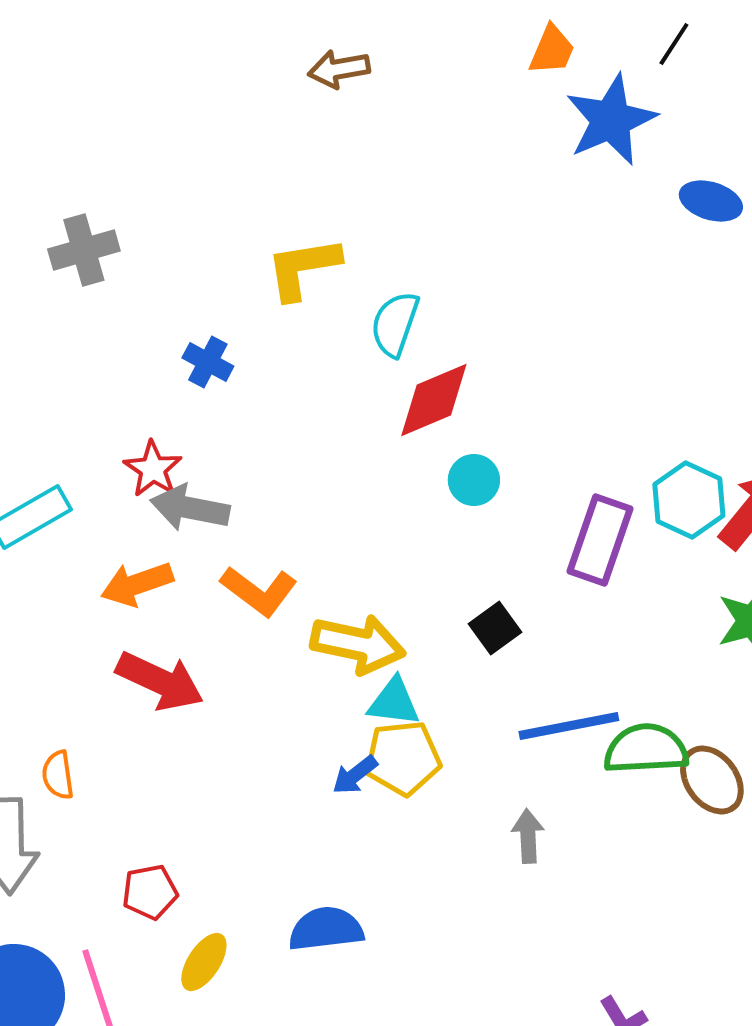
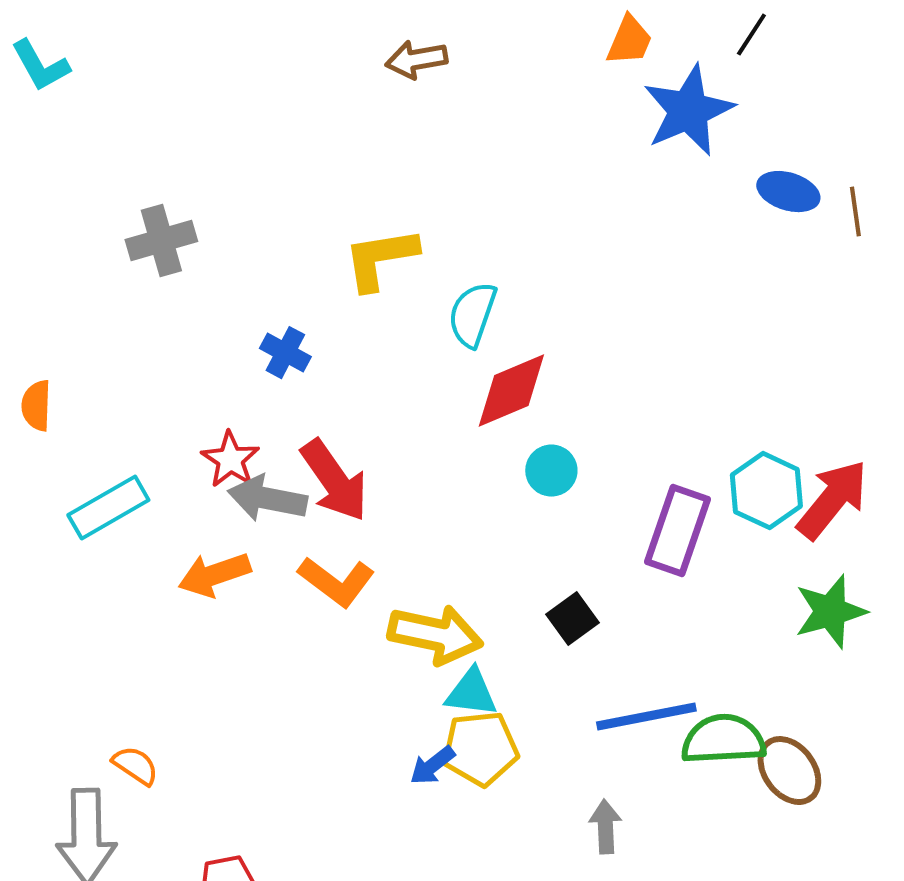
red arrow: (160, 681) -> (334, 481), moved, turned 30
orange semicircle: (58, 775) -> (135, 766), turned 132

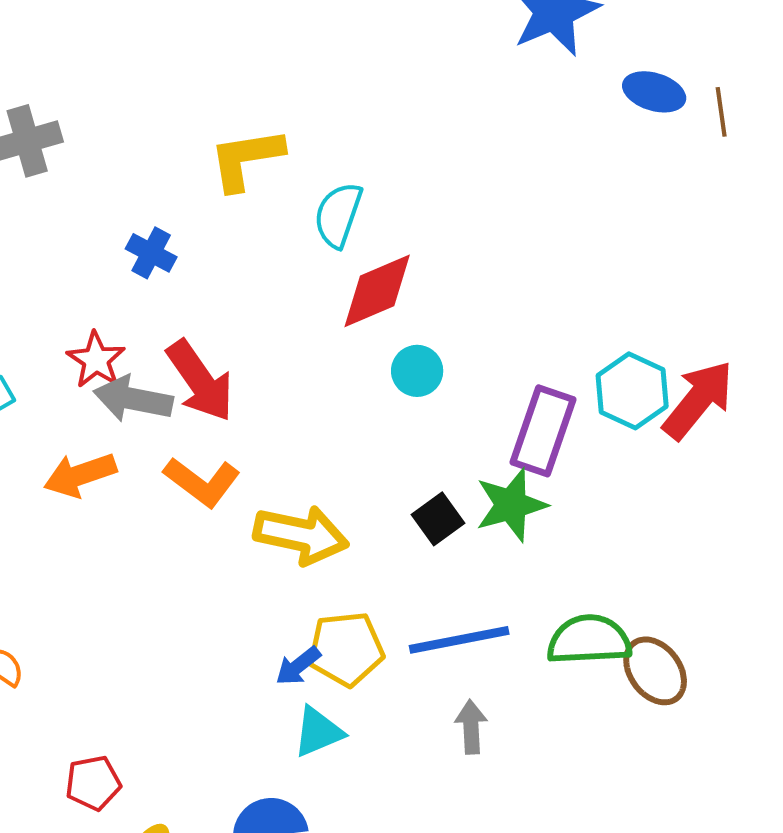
green star: (830, 612) -> (511, 505), moved
cyan triangle: (471, 693) -> (318, 732), moved, turned -30
blue line: (646, 717) -> (459, 640), moved

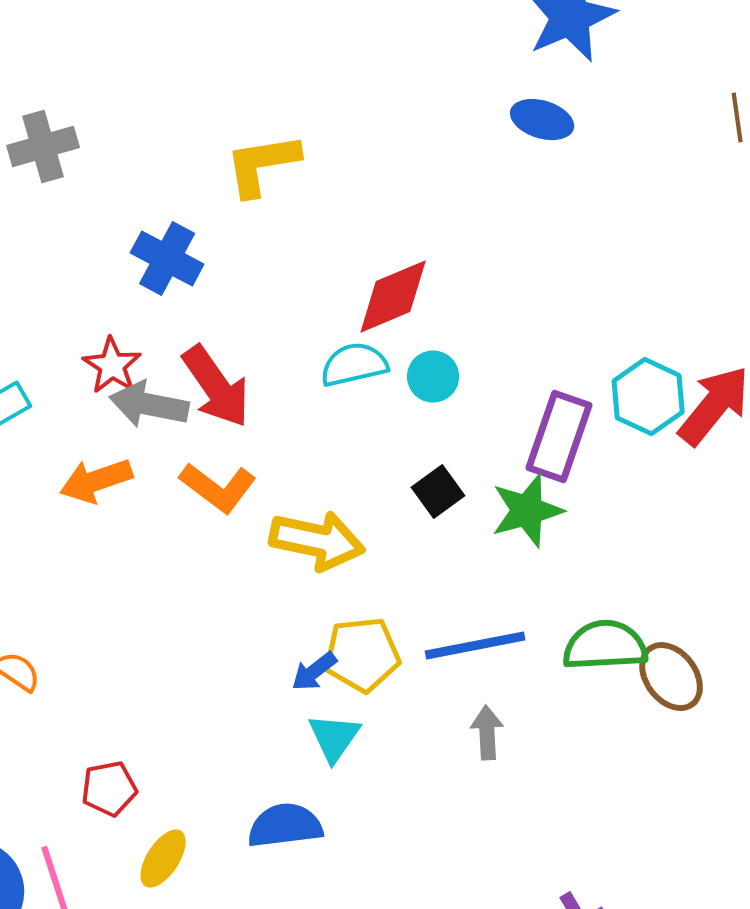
blue ellipse: (654, 92) -> (542, 120), moved
cyan semicircle: (338, 215) -> (354, 365), moved, turned 58
blue cross: (151, 253) -> (167, 259), size x1.4
black square: (438, 519) -> (438, 492), moved
cyan triangle: (318, 732) -> (334, 738), turned -32

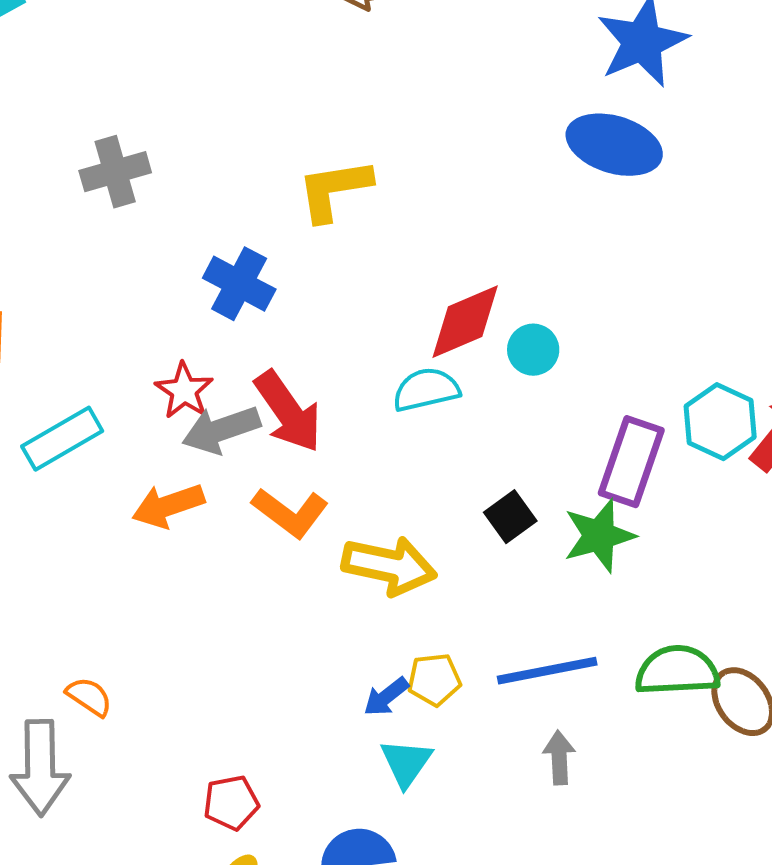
blue ellipse: (542, 120) -> (614, 145), size x1.5
cyan circle: (433, 377) -> (533, 350), moved
gray arrow: (149, 405) -> (221, 430), turned -30
yellow pentagon: (362, 655) -> (434, 680), size x0.7
red pentagon: (109, 789) -> (231, 803), moved

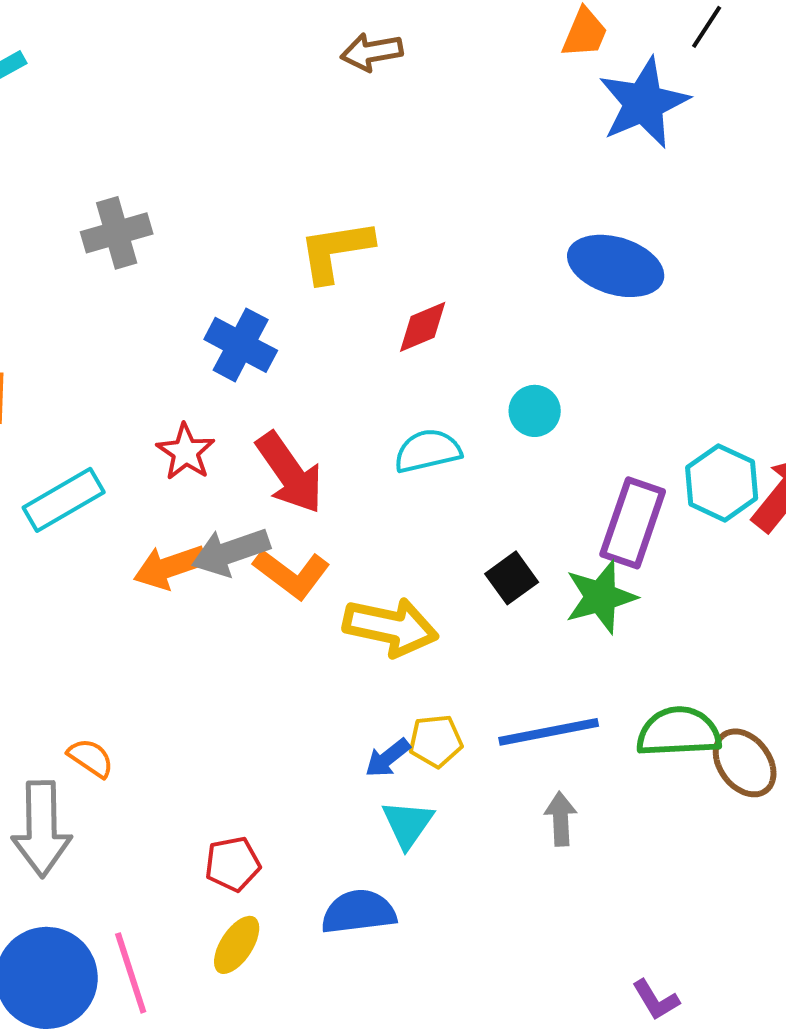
blue ellipse: (614, 145) -> (616, 266), moved
red diamond: (465, 322) -> (423, 327), moved, size x0.7
gray arrow: (221, 430) -> (231, 552), moved

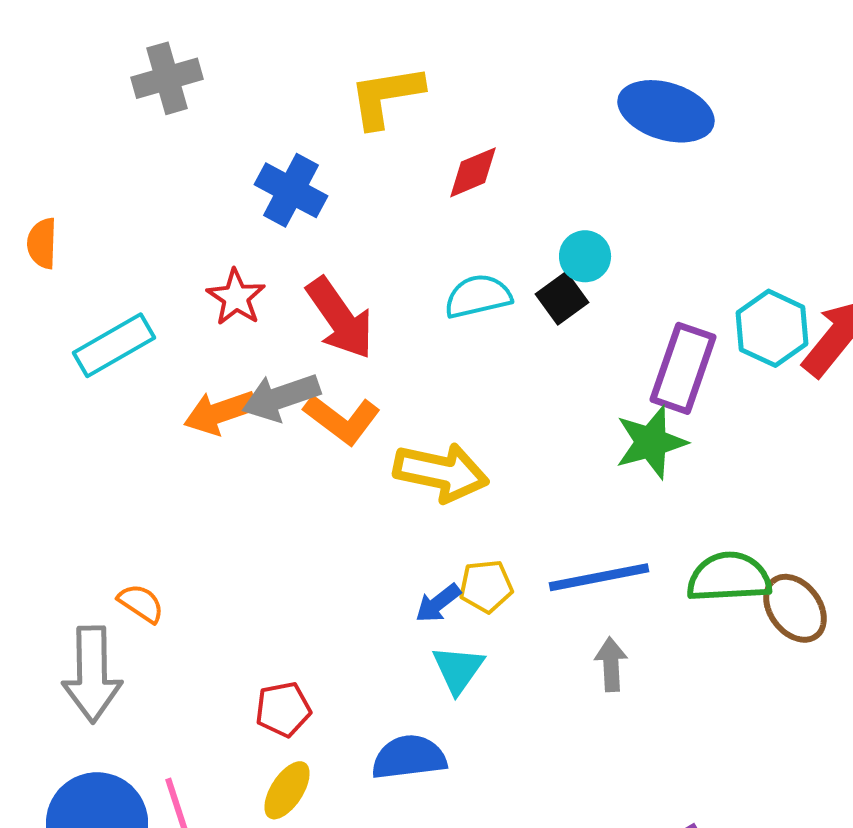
black square: (512, 578) -> (562, 298), moved

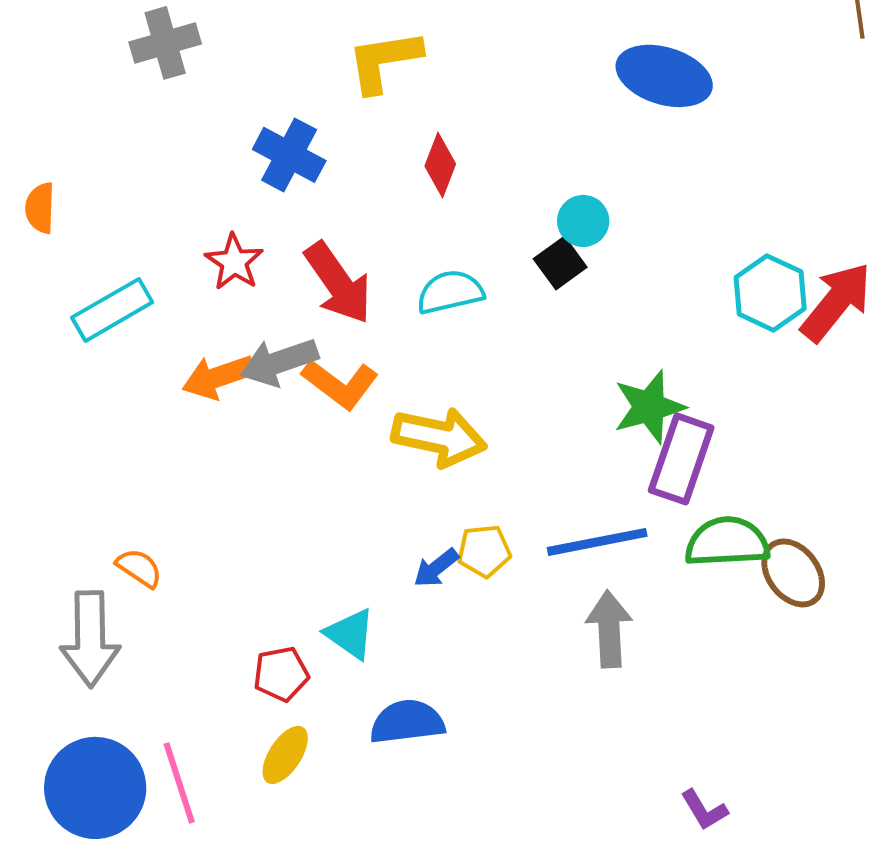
red diamond: (473, 172) -> (440, 165), moved, turned -46
cyan semicircle: (478, 296) -> (450, 292), moved
purple rectangle: (683, 368) -> (681, 459), moved
gray arrow: (611, 664) -> (609, 629), size x1.4
cyan triangle: (458, 669) -> (350, 634), moved, turned -30

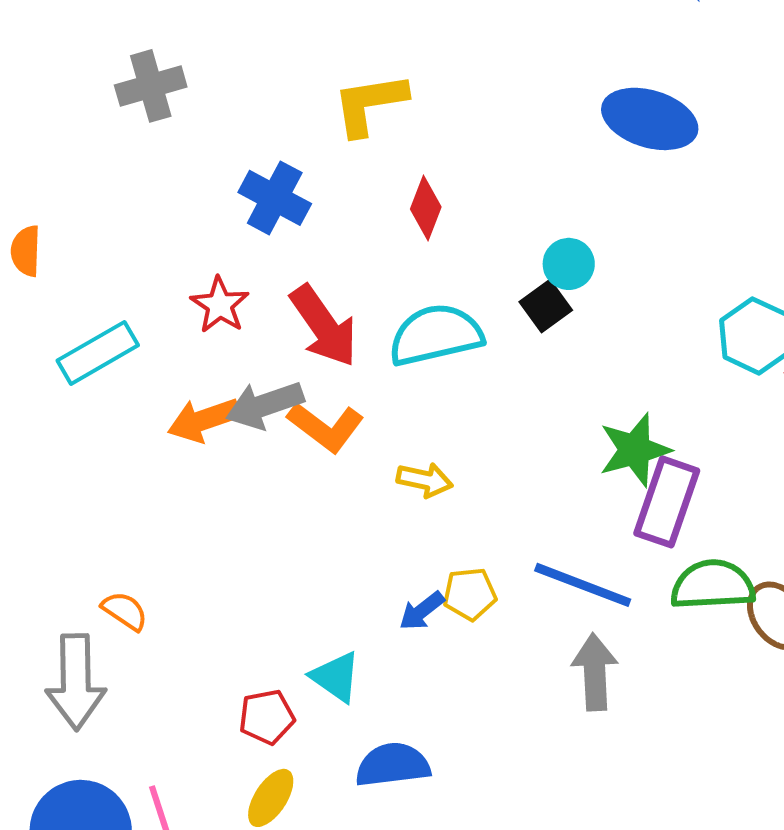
cyan semicircle: (450, 292) -> (436, 335), size x1.4
yellow arrow: (439, 437) -> (425, 480), size x0.6
blue line: (597, 542) -> (583, 585), turned 32

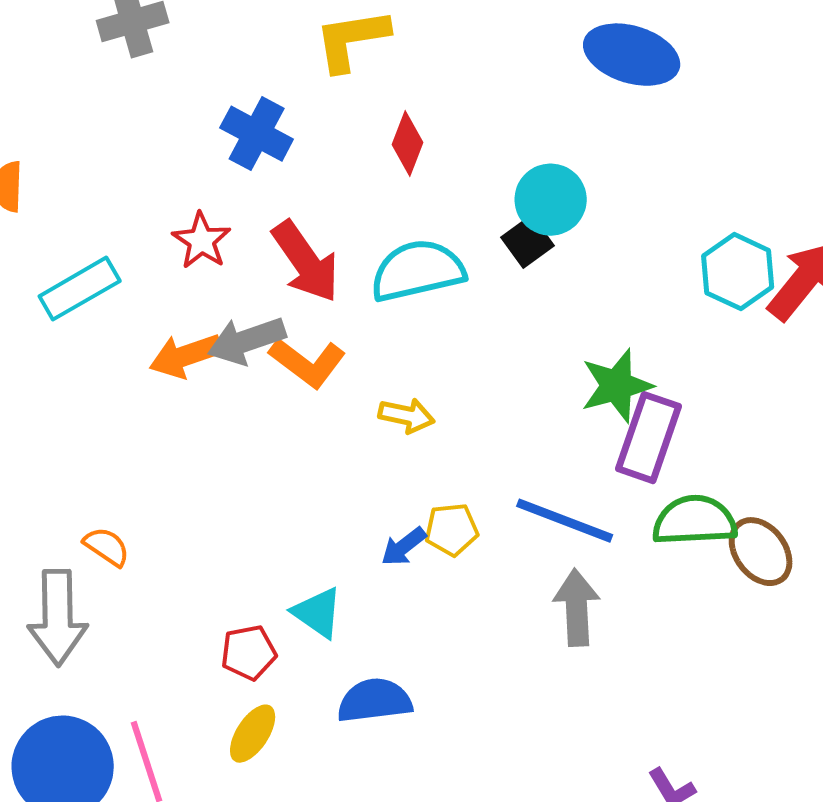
cyan circle: (569, 264) -> (551, 200), size x1.4

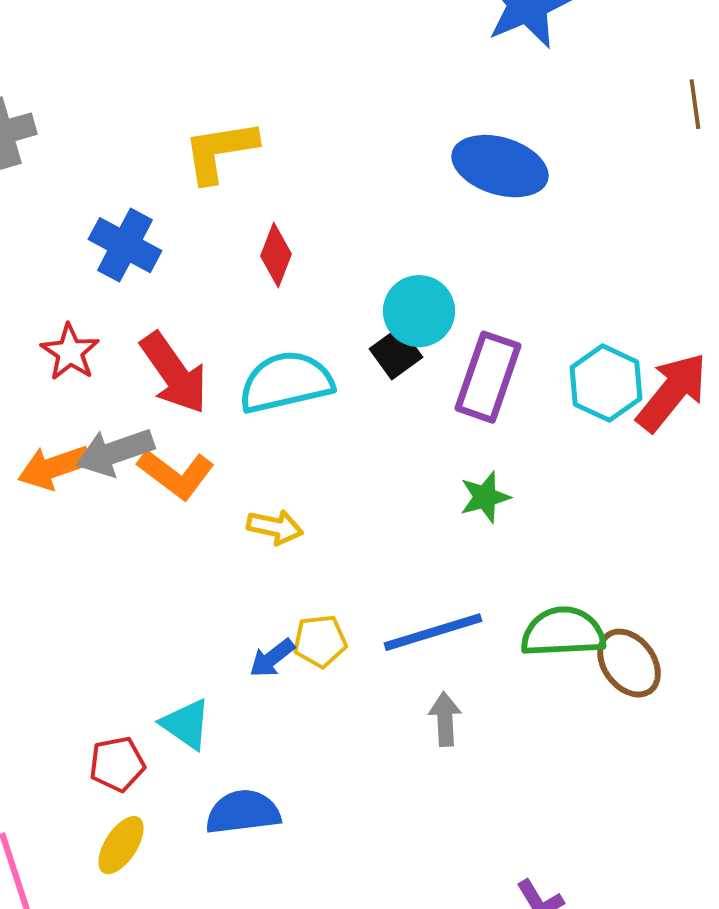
green star: (617, 386) -> (485, 497), size x0.7
purple rectangle: (649, 438) -> (488, 377), moved
blue line: (565, 521) -> (433, 632), turned -38
gray arrow: (577, 608) -> (445, 719), size x0.7

